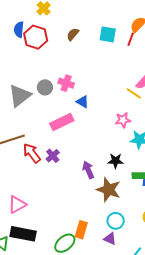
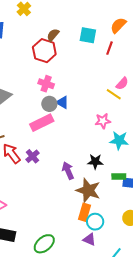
red hexagon: (36, 37) -> (44, 51), moved
red line: (131, 39) -> (109, 48), moved
gray circle: (45, 87) -> (49, 104), moved
orange rectangle: (81, 230) -> (84, 212), moved

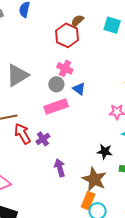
gray circle: (49, 104) -> (56, 84), moved
purple arrow: (68, 171) -> (60, 168), moved

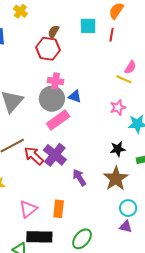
gray circle: (56, 84) -> (52, 99), size x1.6
purple cross: (43, 139) -> (55, 155), size x1.6
brown star: (94, 179) -> (116, 178), turned 30
orange rectangle: (88, 201) -> (59, 209), moved

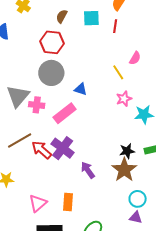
brown semicircle: (54, 32) -> (62, 16), moved
yellow line: (124, 79) -> (118, 72), moved, turned 35
pink cross: (56, 81) -> (37, 105), moved
gray circle: (52, 99) -> (51, 73), moved
black star: (118, 149) -> (127, 151), moved

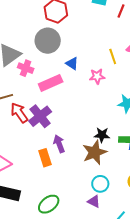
pink star: (124, 99) -> (97, 76), moved
orange rectangle: (68, 202) -> (45, 158), moved, turned -36

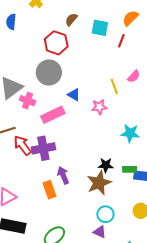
purple cross: (40, 116) -> (43, 148), turned 30

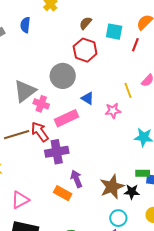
red hexagon: (56, 43) -> (85, 50), moved
red arrow: (23, 145) -> (40, 132), moved
black star: (106, 165) -> (132, 192), moved
orange rectangle: (50, 190) -> (63, 193), turned -42

